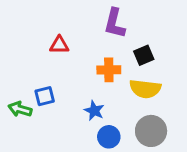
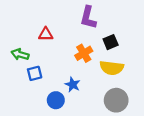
orange cross: (109, 70) -> (84, 53), turned -30
green arrow: (20, 109) -> (20, 54), moved
blue circle: (109, 137) -> (56, 100), moved

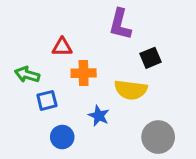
orange cross: (84, 53) -> (84, 73), moved, turned 30
yellow semicircle: (112, 68) -> (131, 90), moved
blue circle: (56, 100) -> (62, 137), moved

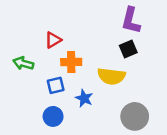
purple L-shape: (120, 24) -> (131, 21), moved
red triangle: (62, 47) -> (53, 40), turned -30
blue square: (47, 100) -> (56, 85), moved

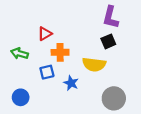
blue circle: (53, 116) -> (21, 97), moved

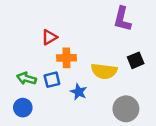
black square: (108, 41) -> (136, 60), moved
green arrow: (20, 53) -> (26, 78), moved

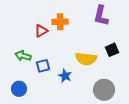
orange cross: (66, 58) -> (60, 22), moved
green arrow: (26, 78) -> (23, 56), moved

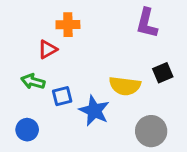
orange cross: (60, 22) -> (68, 25), moved
red triangle: (41, 31) -> (48, 49), moved
blue star: (65, 76) -> (94, 111), size x1.5

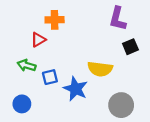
black square: (163, 73) -> (130, 47), moved

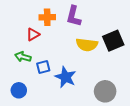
purple L-shape: (118, 19) -> (74, 16), moved
black square: (130, 47) -> (113, 41), size x1.5
yellow semicircle: (100, 69) -> (87, 45), moved

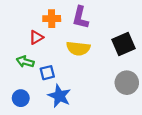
yellow semicircle: (87, 45) -> (78, 48), moved
blue star: (66, 77) -> (59, 96), moved
gray circle: (105, 91) -> (127, 83), moved

